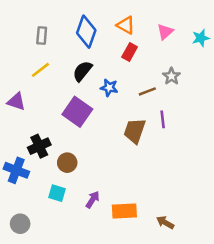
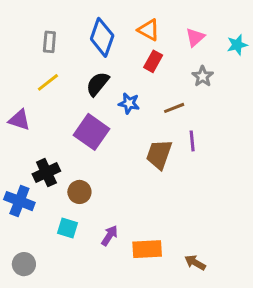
gray star: (171, 76) -> (203, 76), moved

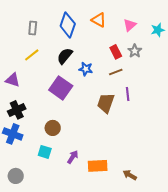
red rectangle: (153, 61) -> (116, 52), moved, turned -56
black cross: (46, 172) -> (17, 110), moved

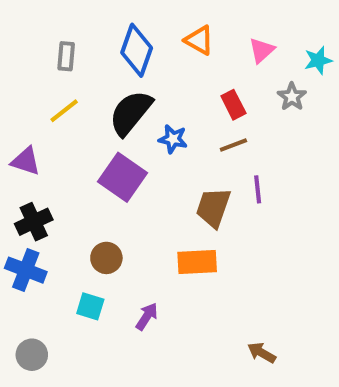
gray star: (135, 51) -> (292, 97), moved
black semicircle: (65, 56) -> (131, 113), size x1.4
orange rectangle: (98, 166) -> (197, 262), moved

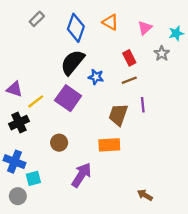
gray rectangle: (66, 56) -> (37, 19), moved, turned 40
yellow line: (64, 111) -> (36, 101), moved
blue cross: (26, 270) -> (14, 162), moved
cyan square: (90, 306) -> (33, 178), moved, turned -32
purple arrow: (147, 316) -> (81, 175), size x1.6

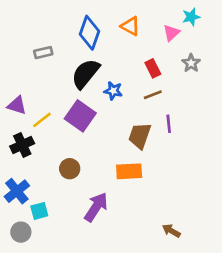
gray rectangle: (37, 19) -> (43, 53), moved, turned 32
cyan star: (176, 33) -> (191, 17), moved
blue cross: (14, 162) -> (17, 191), turned 30

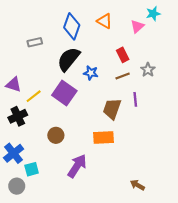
gray star: (191, 63) -> (148, 70), moved

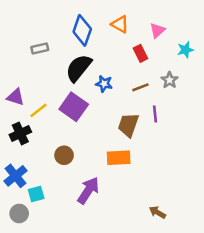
cyan star: (153, 14) -> (185, 50), moved
red rectangle: (123, 55) -> (140, 53), moved

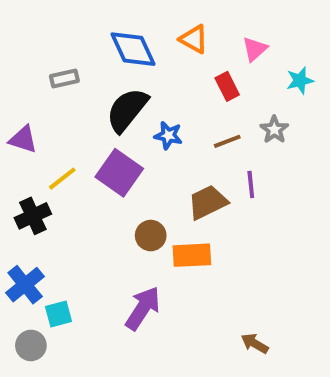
blue diamond: (82, 30) -> (133, 49), turned -44
purple triangle: (16, 97) -> (23, 139), moved
brown trapezoid: (128, 125) -> (208, 202), turned 45
brown circle: (64, 155) -> (151, 236), moved

